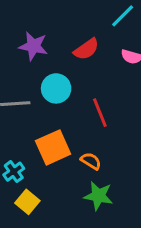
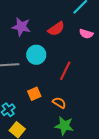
red line: (100, 113) -> (65, 71), turned 48
orange square: (53, 147) -> (34, 94), size x0.6

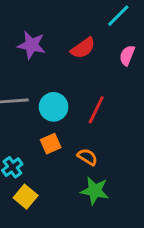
pink semicircle: (86, 34) -> (127, 55), turned 96
cyan circle: (36, 55) -> (54, 107), moved

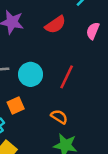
orange square: (51, 144) -> (16, 105), moved

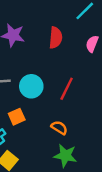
red semicircle: (55, 25) -> (56, 38), turned -50

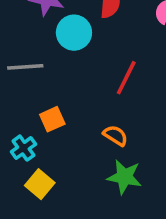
cyan circle: (31, 86) -> (74, 33), moved

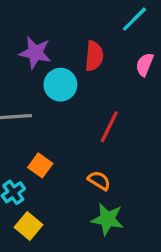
orange square: (52, 119) -> (40, 165), turned -30

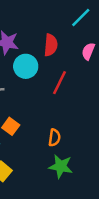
red line: (109, 127) -> (59, 83), moved
orange semicircle: (99, 181) -> (54, 138), turned 66

